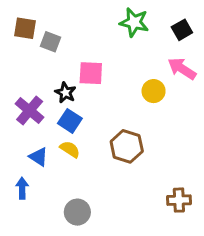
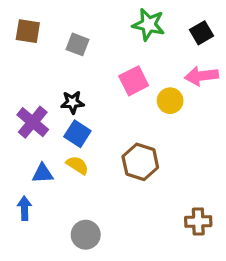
gray square: (50, 42) -> (77, 44), moved
pink arrow: (182, 69) -> (202, 76), turned -40
pink square: (91, 73) -> (134, 81), moved, turned -30
black star: (65, 93) -> (72, 102), turned -30
blue triangle: (39, 157) -> (43, 173), turned -36

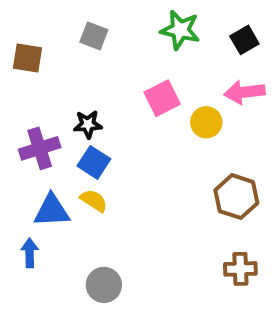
brown square: (28, 31) -> (28, 58), moved
gray square: (77, 44) -> (94, 36), moved
purple cross: (33, 122) -> (40, 148), turned 32
brown hexagon: (140, 162) -> (236, 197), moved
blue triangle: (43, 173) -> (52, 211), size x1.4

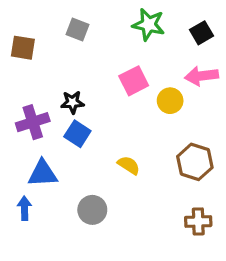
yellow semicircle: (94, 201) -> (129, 165), moved
gray circle: (104, 285) -> (92, 210), moved

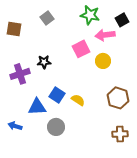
gray square: (77, 30) -> (47, 18), turned 32
pink arrow: (202, 76) -> (105, 35), moved
blue square: (77, 134) -> (57, 95), moved
blue triangle: (43, 173) -> (37, 107), moved
blue arrow: (24, 208) -> (15, 126), turned -72

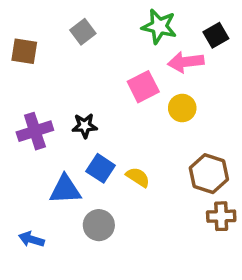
black star: (44, 62) -> (85, 126), moved
blue arrow: (15, 126) -> (31, 239), moved
brown cross: (120, 134) -> (221, 216), moved

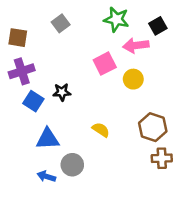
purple cross: (35, 131) -> (22, 71), moved
blue square: (101, 168) -> (33, 101), moved
blue arrow: (31, 239) -> (46, 176), moved

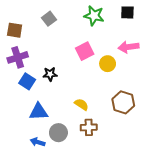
black square: (158, 26) -> (127, 12), moved, turned 32
pink arrow: (136, 45) -> (128, 47), moved
brown cross: (162, 158) -> (89, 127), moved

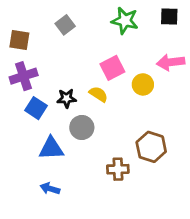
brown hexagon: (123, 102) -> (151, 147), moved
yellow semicircle: (81, 104) -> (98, 94), moved
gray circle: (58, 133) -> (82, 128), moved

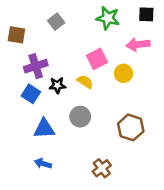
pink arrow: (171, 62) -> (138, 44), moved
purple cross: (24, 76) -> (36, 66), moved
gray circle: (82, 128) -> (80, 117), moved
brown cross: (118, 169) -> (102, 168), moved, turned -36

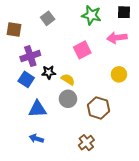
yellow circle: (123, 73) -> (119, 74), moved
yellow semicircle: (85, 82) -> (68, 79), moved
brown hexagon: (131, 127) -> (99, 108), moved

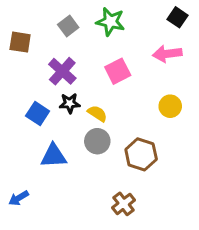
black square: (124, 12) -> (177, 17), turned 32
green star: (91, 15) -> (110, 22), moved
purple cross: (30, 56) -> (62, 71), moved, turned -30
blue arrow: (36, 139) -> (19, 198), moved, turned -48

